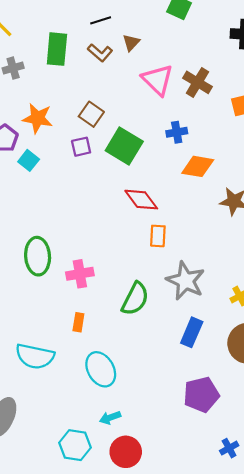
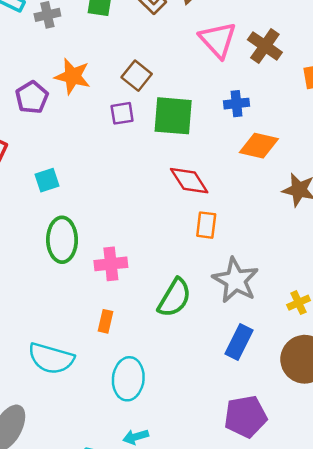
green square: (124, 146) -> (173, 116), turned -30
cyan square: (29, 160) -> (47, 180), moved, turned 30
cyan ellipse: (101, 369) -> (128, 379), turned 32

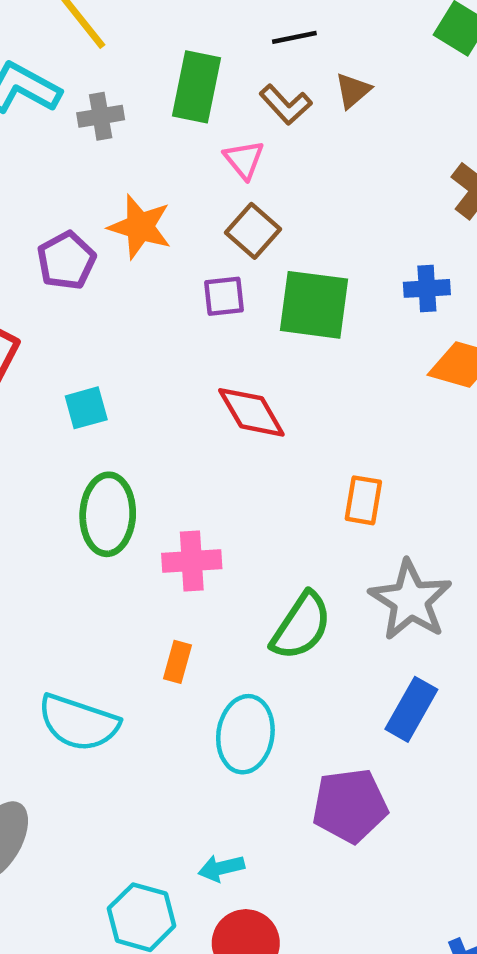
pink triangle: (218, 40) -> (244, 160), moved, size x0.6
red diamond: (189, 181) -> (251, 412), moved
cyan ellipse: (128, 379) -> (245, 734), moved
purple pentagon: (246, 417) -> (350, 806), moved

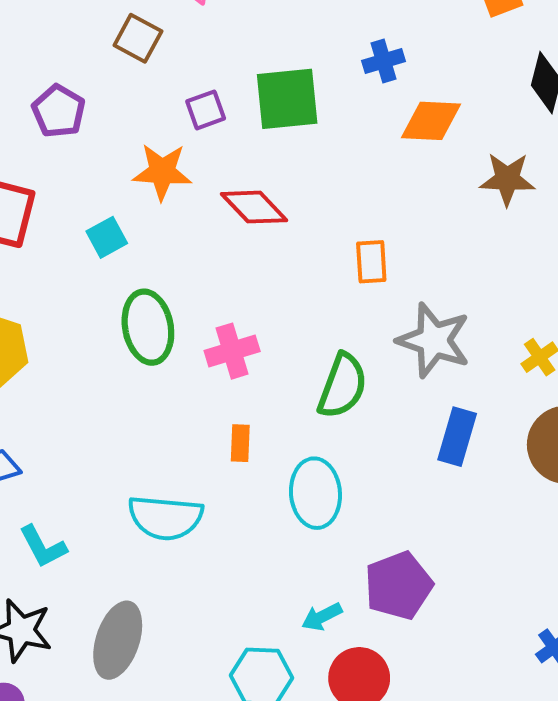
orange star: (140, 227) -> (162, 172), moved
brown square: (253, 231) -> (138, 38), moved
purple pentagon: (350, 806) -> (398, 586), moved

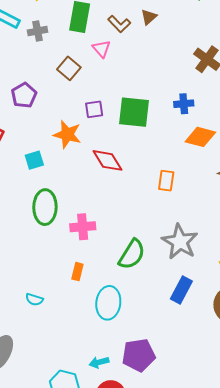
orange rectangle: (371, 262) -> (166, 181), moved
cyan semicircle: (165, 518) -> (34, 300), size x0.5

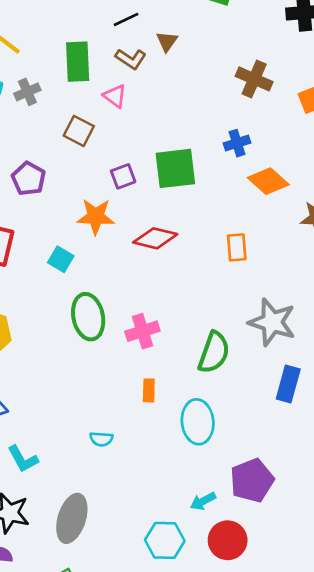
orange diamond: (200, 137) -> (268, 181), turned 40
cyan square: (34, 160) -> (61, 259), turned -30
red diamond: (107, 160) -> (155, 238), turned -32

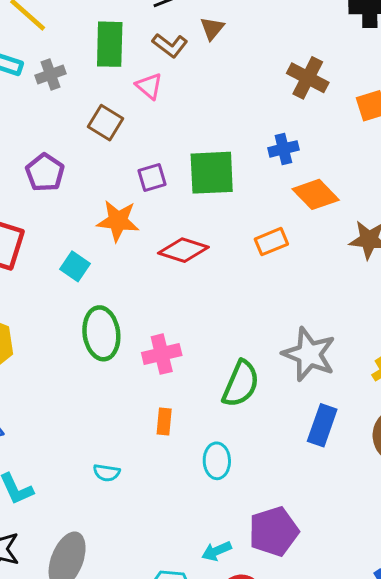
orange rectangle: (237, 247) -> (271, 242), moved, turned 68
cyan ellipse: (198, 422) -> (217, 461), size x0.7

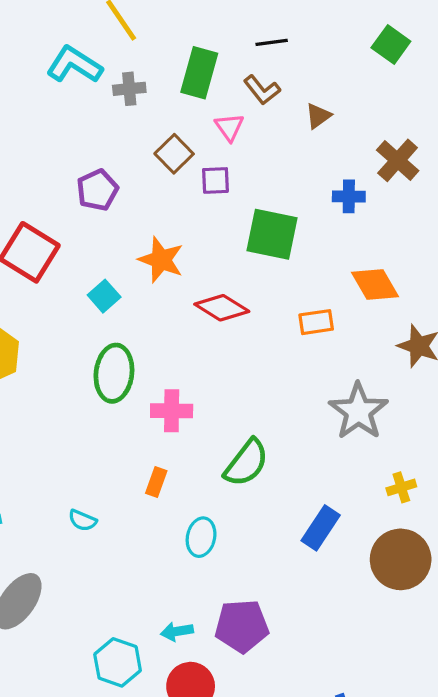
brown triangle: (212, 28) -> (318, 116), moved
blue cross: (283, 149) -> (349, 196), moved
purple square: (152, 178) -> (215, 180), moved
gray star: (309, 354) -> (358, 411), moved

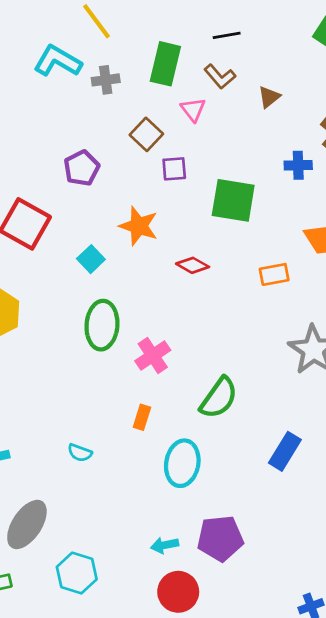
purple square: (215, 180) -> (174, 169), moved
red diamond: (222, 308) -> (193, 265), size x0.7
pink cross: (172, 411) -> (153, 356), turned -32
cyan ellipse: (201, 537) -> (182, 463), size x1.4
cyan hexagon: (118, 662) -> (77, 573), moved

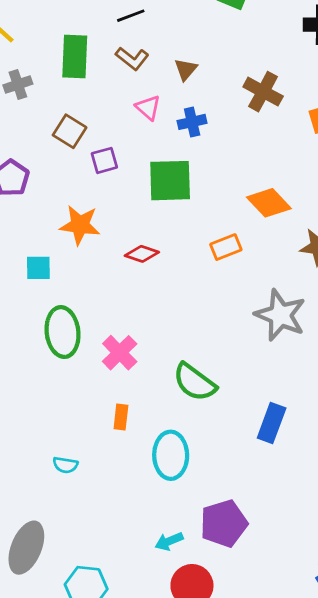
pink triangle: (193, 110) -> (148, 108), moved
blue cross: (298, 165) -> (192, 122), moved
cyan square: (91, 259) -> (38, 268), turned -36
green semicircle: (219, 398) -> (195, 382), turned 102

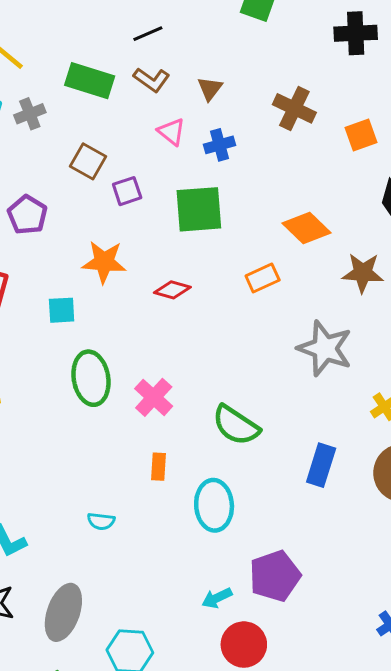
green rectangle: (75, 57) -> (90, 81), turned -72

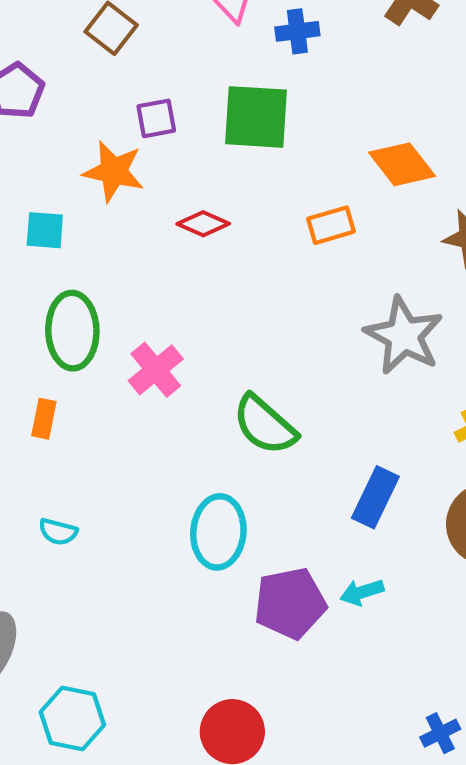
purple square: (127, 191) -> (156, 118), moved
orange rectangle: (158, 467) -> (44, 419), moved
purple pentagon: (275, 576) -> (290, 603), moved
cyan arrow: (217, 598) -> (362, 592), moved

